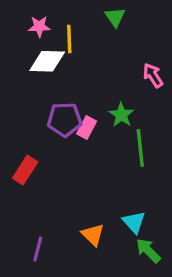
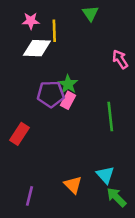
green star: (121, 115) -> (68, 84), moved

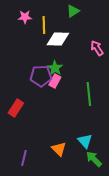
green triangle: (90, 13) -> (73, 11), turned 32
white diamond: (37, 48) -> (58, 39), moved

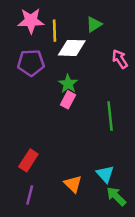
green triangle: (73, 11) -> (94, 24), moved
pink star: (25, 17) -> (31, 21), size x1.5
purple pentagon: (41, 76) -> (31, 63), moved
red rectangle: (16, 108) -> (28, 160), moved

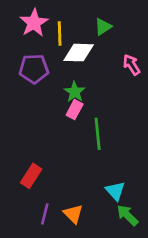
pink star: (31, 21) -> (34, 23), turned -30
green line: (110, 116) -> (98, 134), moved
orange triangle: (73, 184) -> (73, 214), moved
purple line: (30, 195) -> (45, 214), moved

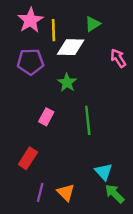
pink rectangle: (75, 110) -> (46, 117), moved

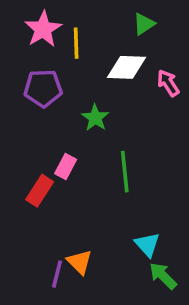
green triangle: (93, 24) -> (144, 24), moved
white diamond: (71, 47) -> (126, 67), moved
red rectangle: (28, 158) -> (40, 191), moved
orange triangle: (66, 192) -> (80, 262), moved

